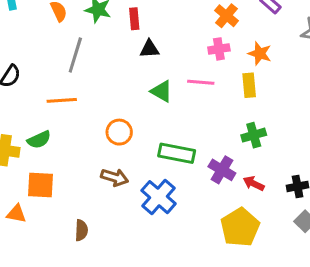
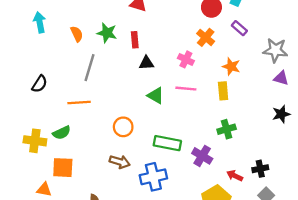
pink cross: (219, 49) -> (186, 59), moved, turned 35
red arrow: (254, 183) -> (235, 176), moved
blue cross: (158, 197) -> (153, 177), turned 36

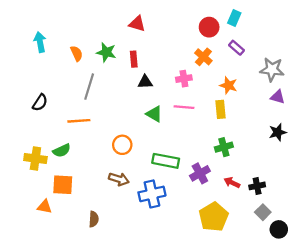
pink cross: (186, 59) -> (184, 79), turned -35
purple cross: (202, 156) -> (200, 173), turned 30
red arrow: (235, 176) -> (232, 183), moved

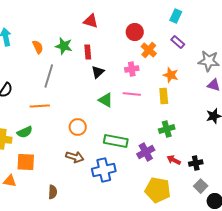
red circle: (209, 27) -> (135, 32), moved
black triangle: (145, 82) -> (98, 72), turned -40
yellow pentagon: (214, 217) -> (158, 190), turned -30

